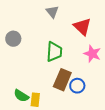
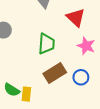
brown rectangle: (62, 80) -> (55, 73), turned 35
blue circle: (77, 86) -> (81, 77), moved

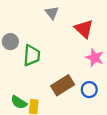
green trapezoid: (46, 44) -> (32, 55), moved

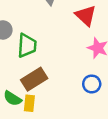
brown rectangle: (63, 85) -> (34, 79), moved

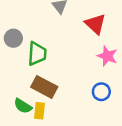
brown rectangle: (34, 79) -> (44, 87), turned 60

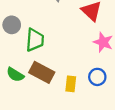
green semicircle: (23, 106) -> (15, 75), moved
yellow rectangle: (39, 111) -> (71, 84), moved

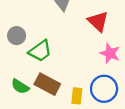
green trapezoid: (35, 40) -> (40, 51), turned 50
blue circle: (97, 77) -> (104, 89), size x1.5

